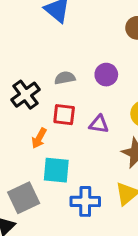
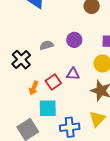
red square: (64, 115) -> (53, 82), moved, turned -35

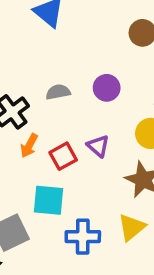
purple triangle: (73, 74) -> (98, 146), turned 32
orange arrow: (34, 88) -> (29, 146), moved

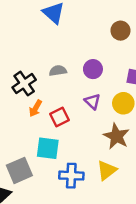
purple triangle: (98, 146) -> (92, 101), moved

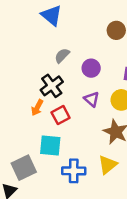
gray semicircle: (58, 71) -> (62, 56), moved, turned -35
black cross: (24, 84) -> (52, 86), moved

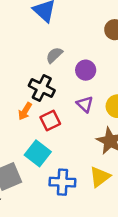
black cross: (52, 86) -> (42, 88), turned -30
cyan square: (50, 145) -> (38, 153), turned 30

